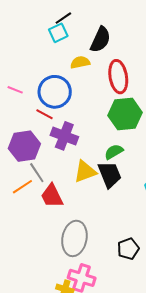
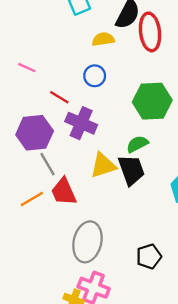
red ellipse: (118, 77) -> (150, 32), moved
blue circle: (55, 92) -> (95, 76), moved, size x0.6
orange line: (22, 187) -> (32, 199), moved

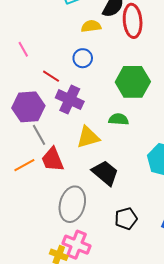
pink line: (27, 68) -> (23, 49), turned 35
green semicircle: (137, 144) -> (119, 119), turned 30
black trapezoid: (131, 170) -> (105, 173), moved, turned -32

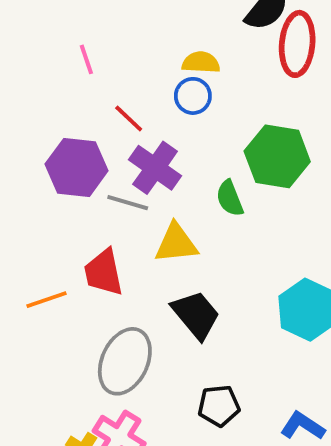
yellow semicircle: (91, 26) -> (201, 62), moved
green semicircle: (119, 119) -> (230, 198), moved, turned -126
gray line: (39, 135) -> (128, 203), moved, turned -55
orange line: (24, 165) -> (46, 300), moved

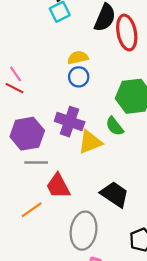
red line: (129, 118) -> (15, 88), moved
gray line: (128, 203) -> (36, 162), moved
yellow triangle: (176, 243) -> (90, 142), moved

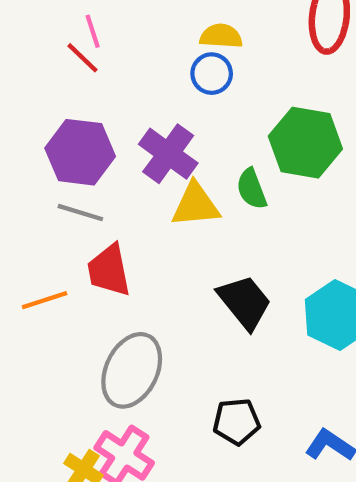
black trapezoid: (115, 194) -> (245, 302), moved

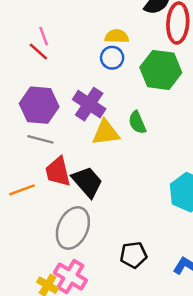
green hexagon: (305, 143) -> (161, 70), moved
black trapezoid: (245, 302) -> (87, 182), moved

